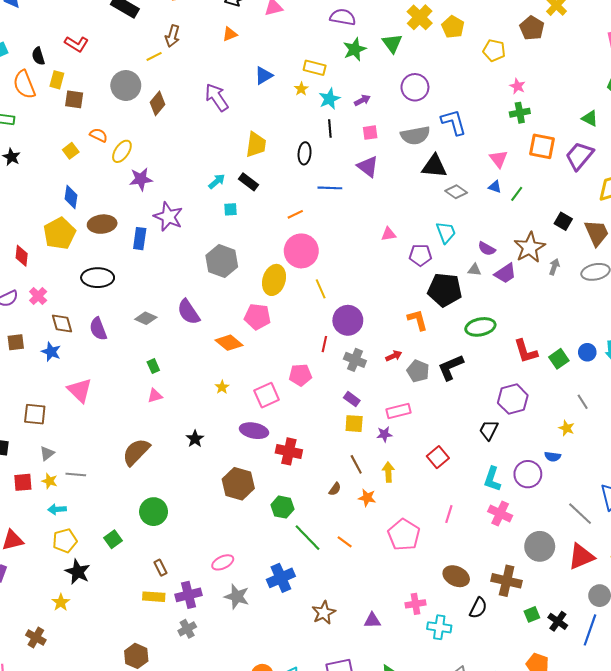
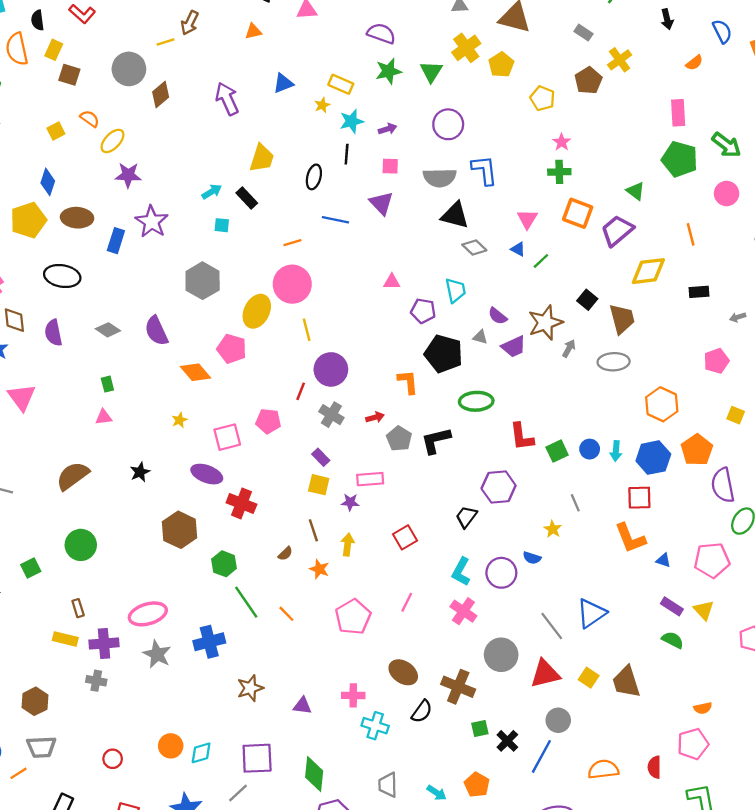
pink ellipse: (223, 562) -> (148, 614), size x1.5
gray cross: (187, 629) -> (96, 681), turned 30

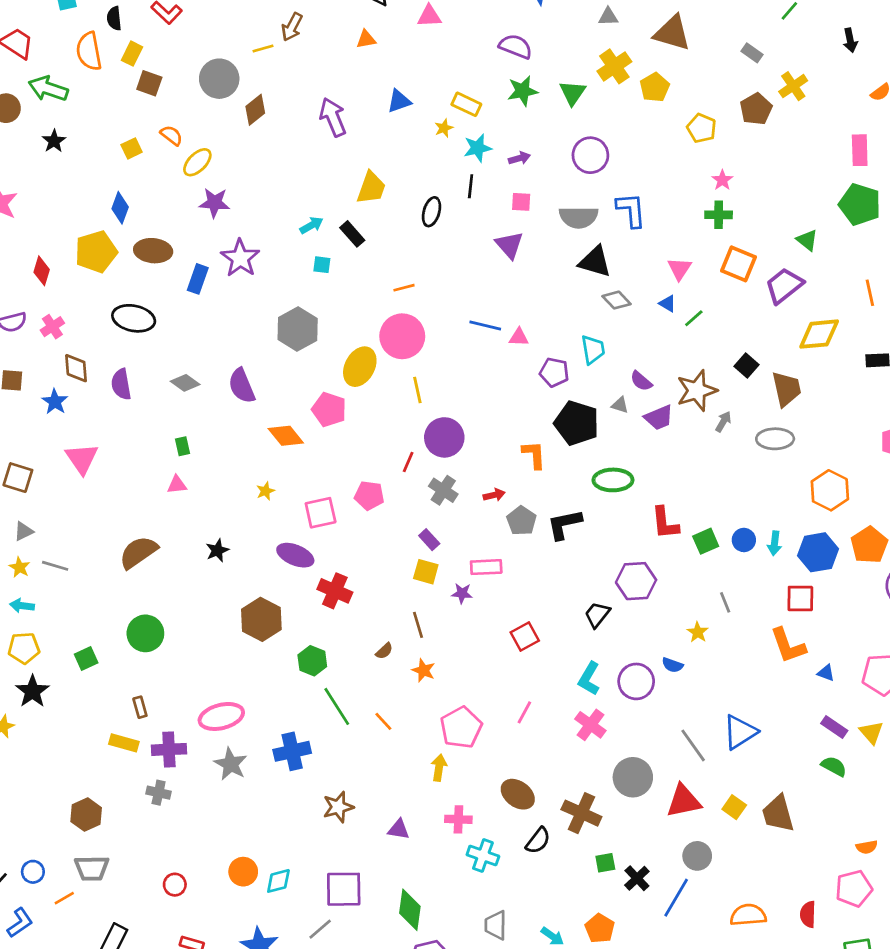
blue line: (335, 220) -> (485, 325), moved
yellow arrow: (348, 545) -> (439, 768), moved

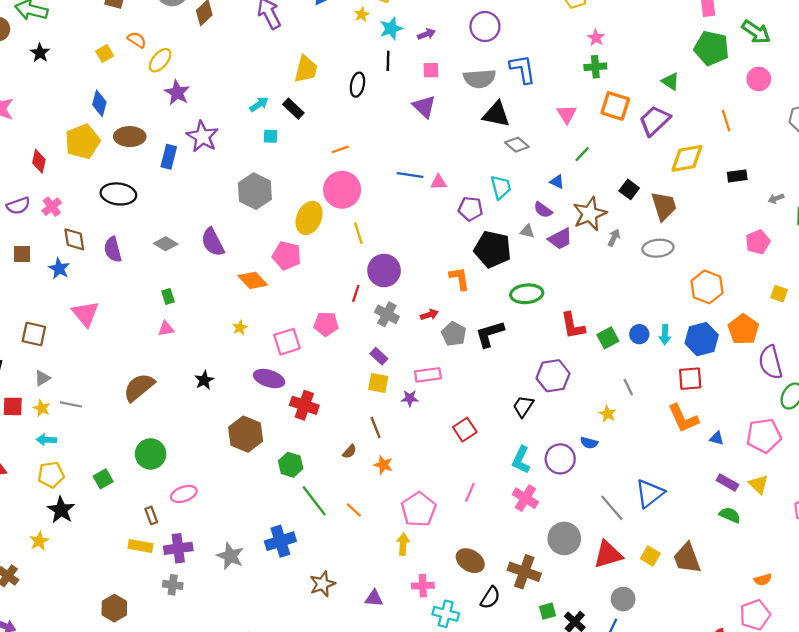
purple star: (214, 203) -> (177, 93), turned 30
blue triangle: (668, 304) -> (557, 182), moved
pink ellipse: (221, 716) -> (184, 494), moved, size x0.7

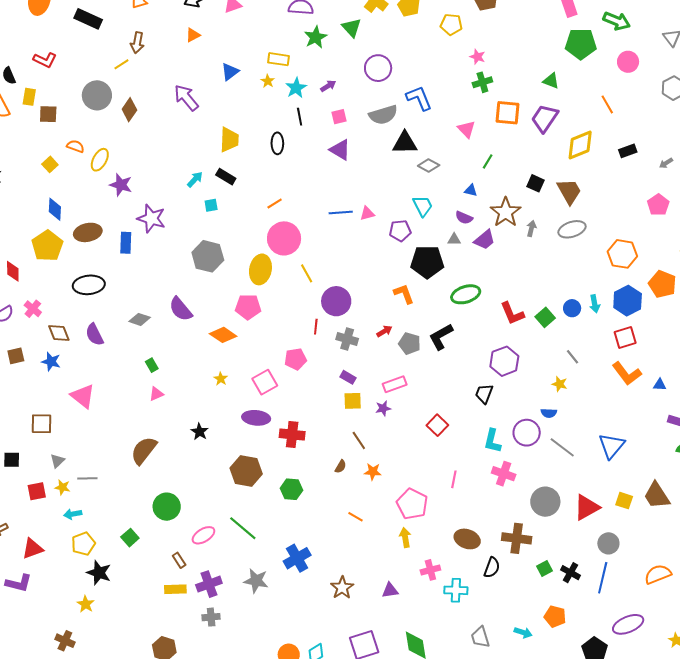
green line: (314, 501) -> (243, 528), moved
gray line: (612, 508) -> (562, 447), moved

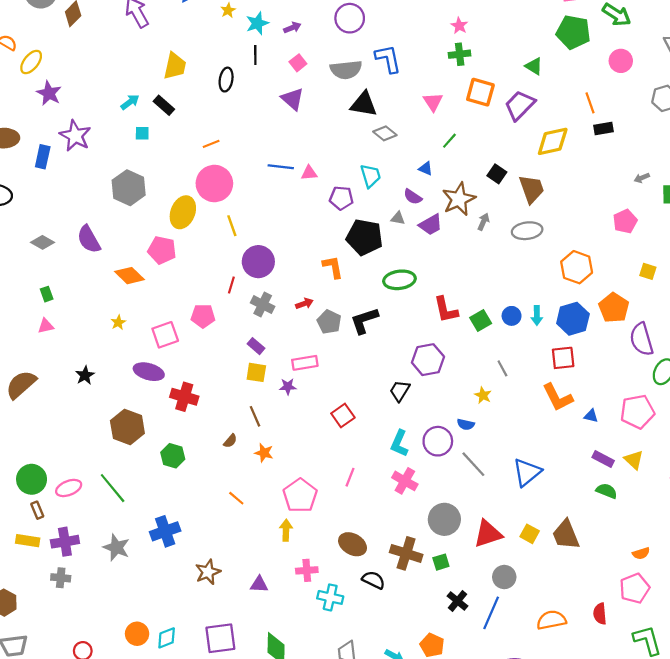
pink square: (339, 117) -> (298, 63), turned -35
black rectangle: (628, 151) -> (604, 128), moved
green circle: (167, 507) -> (32, 479), moved
black semicircle: (492, 568) -> (374, 580), turned -95
green square: (545, 568) -> (441, 562), moved

